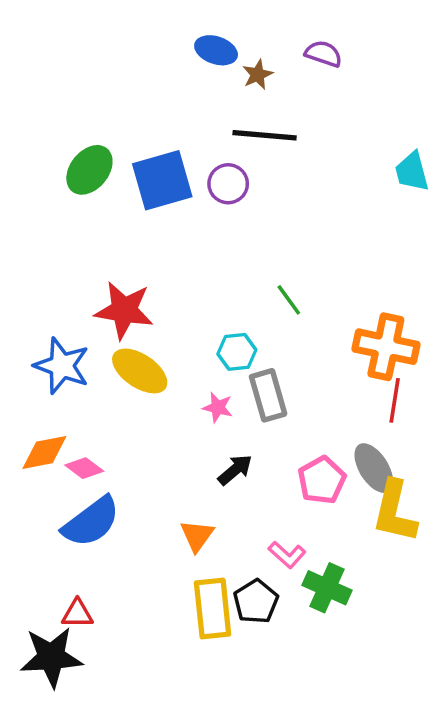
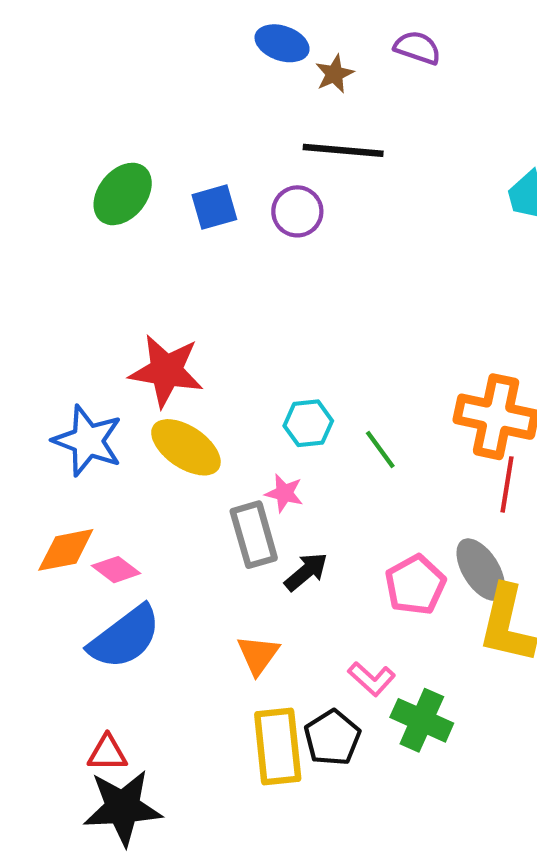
blue square: (162, 180) -> (214, 207), size x0.6
green line: (289, 300) -> (380, 449), moved
gray rectangle: (268, 395) -> (254, 535), moved
black star: (51, 657) -> (123, 808), moved

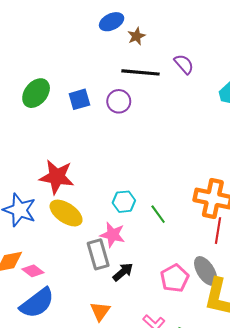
blue ellipse: (282, 43) -> (112, 22), turned -45
purple semicircle: (417, 48) -> (184, 64), moved, turned 30
pink star: (284, 493) -> (113, 235), size x1.4

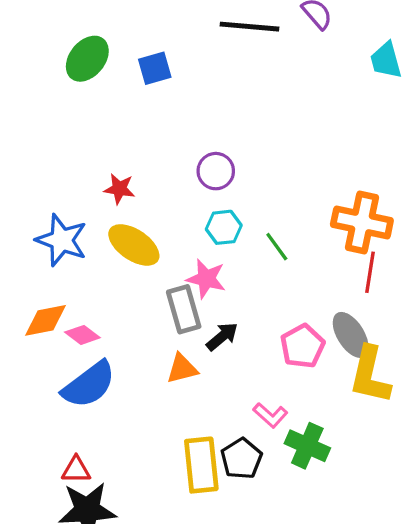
purple circle: (119, 101) -> (216, 171), moved
red star: (57, 177) -> (119, 189), size x0.6
orange triangle: (100, 311) -> (182, 369), moved, turned 40

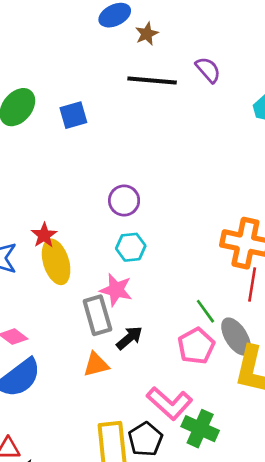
red star: (119, 189) -> (44, 235), moved, turned 30
yellow ellipse: (134, 245) -> (56, 262), turned 39
green line: (277, 247) -> (205, 311), moved
pink L-shape: (270, 415) -> (169, 403), size x1.6

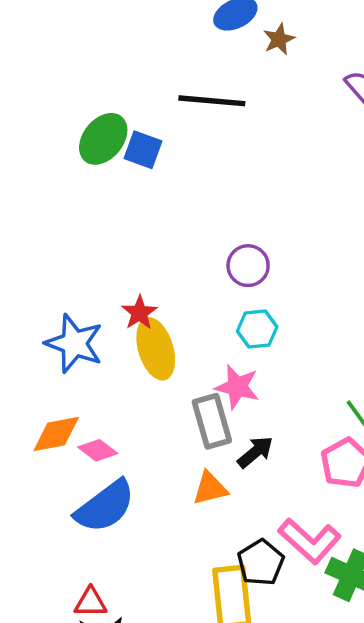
black line: (152, 80) -> (212, 101), moved
blue square: (73, 115) -> (143, 150), moved, turned 36
black pentagon: (145, 439) -> (261, 563), moved

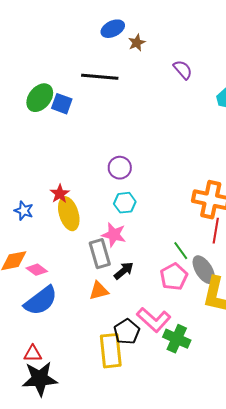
blue star: (74, 343) -> (24, 211), size x0.6

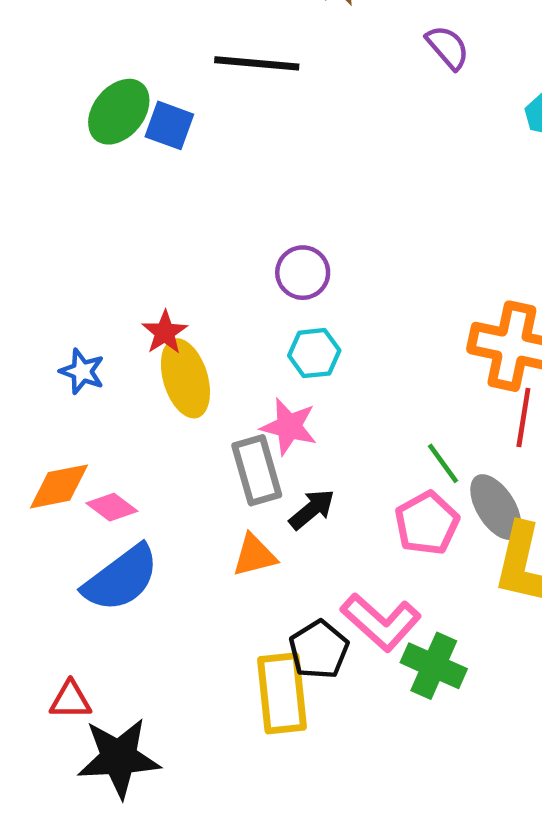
red triangle: (33, 354) -> (70, 700), moved

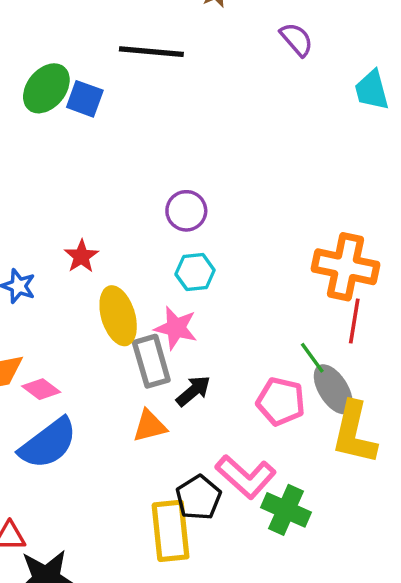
yellow ellipse: (185, 378) -> (118, 316), moved
green line: (443, 463) -> (312, 358), moved
pink pentagon: (427, 523) -> (281, 401), turned -30

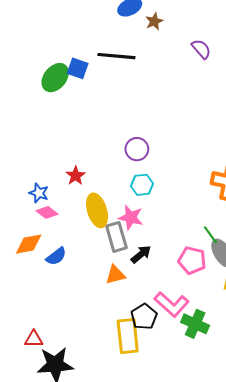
blue square: (85, 99) -> (78, 68), moved
pink diamond: (41, 389) -> (47, 212), moved
blue semicircle: (48, 443) -> (56, 256), moved, size x0.6

